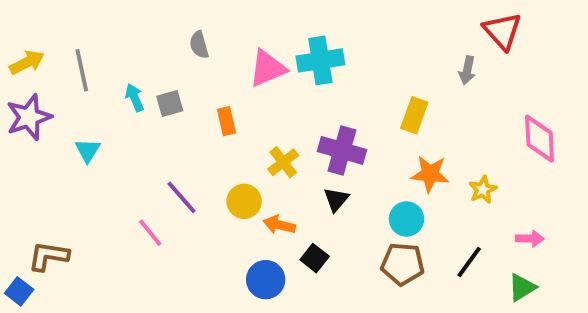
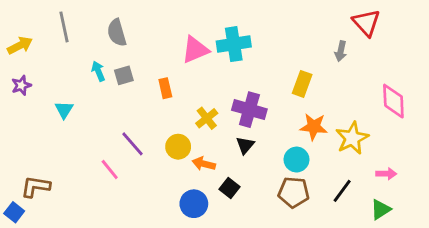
gray semicircle: (199, 45) -> (117, 33), moved, size x1.4
gray line: (82, 70) -> (64, 27), moved
purple star: (29, 117) -> (21, 85), size x0.6
yellow star: (483, 190) -> (352, 138), size x1.6

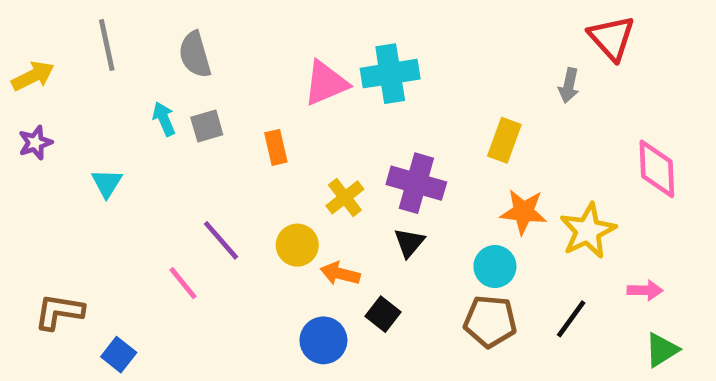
green triangle: (381, 209) -> (662, 350), moved
blue square: (14, 212) -> (119, 355), moved

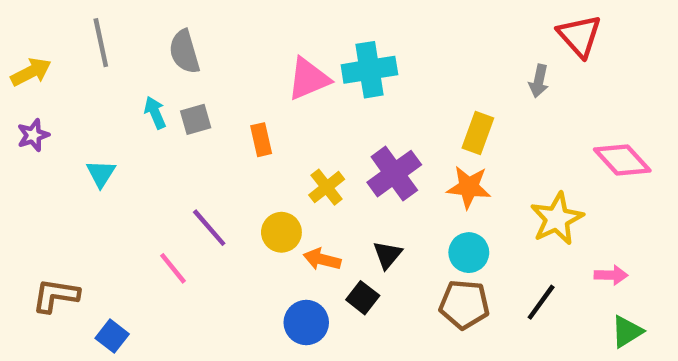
pink diamond: (657, 169) -> (622, 160), turned -40
purple cross: (416, 183) -> (394, 174), turned 38
orange star: (524, 212) -> (469, 187), moved
black triangle: (409, 243) -> (388, 255), moved

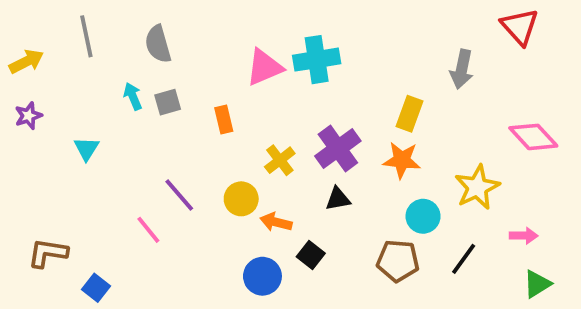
red triangle: (579, 36) -> (520, 27), moved
gray arrow: (539, 81) -> (462, 69), size x1.4
cyan circle: (469, 253) -> (423, 216), moved
black triangle: (388, 255) -> (338, 199), moved, turned 40

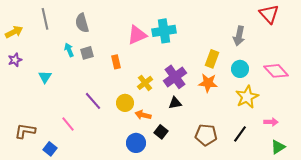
cyan circle: (423, 216) -> (240, 69), moved
pink line: (148, 230) -> (68, 124), moved

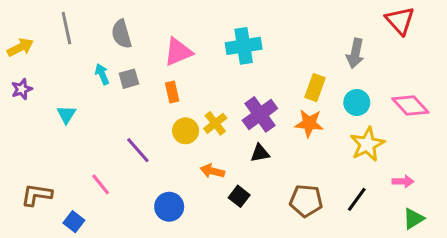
pink triangle: (137, 35) -> (178, 52), moved
yellow circle: (125, 103) -> (186, 131), moved
blue circle: (136, 143) -> (169, 207), moved

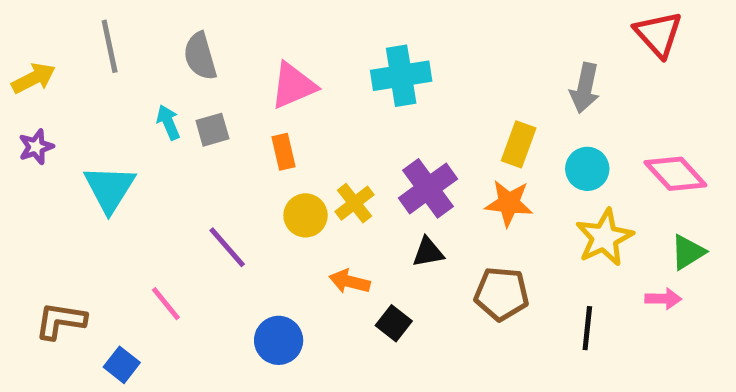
cyan triangle: (66, 114) -> (110, 188), size x1.6
black line: (357, 199) -> (587, 328), turned -30
brown pentagon: (306, 201) -> (502, 294), moved
green triangle: (413, 219) -> (688, 252), moved

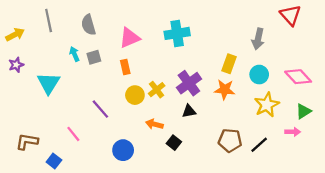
brown pentagon: (502, 294) -> (230, 140), moved
black line: (587, 328) -> (259, 145), turned 42

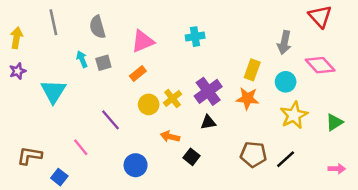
cyan cross: (177, 33) -> (195, 37), size x0.7
yellow arrow: (15, 35) -> (16, 38), turned -54
orange rectangle: (125, 67) -> (138, 73), turned 64
pink diamond: (298, 77) -> (320, 65), moved
pink arrow: (293, 132) -> (337, 169), moved

